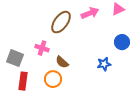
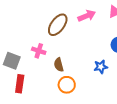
brown semicircle: (62, 62) -> (59, 65), turned 32
orange circle: (53, 79) -> (67, 85), moved

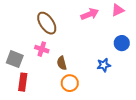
brown ellipse: (58, 25) -> (47, 23), moved, turned -70

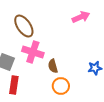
brown ellipse: (47, 23) -> (24, 26), moved
pink cross: (42, 49) -> (33, 52), size x1.5

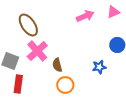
pink cross: (33, 52) -> (37, 51), turned 30

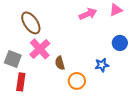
orange circle: (65, 85) -> (77, 81), moved

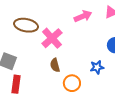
brown ellipse: (31, 23) -> (26, 25), turned -45
pink cross: (40, 49) -> (52, 38), moved

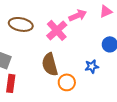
pink cross: (52, 38) -> (57, 30), moved
brown semicircle: (55, 65) -> (50, 64), size x1.6

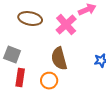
orange circle: (67, 82) -> (49, 81), moved

